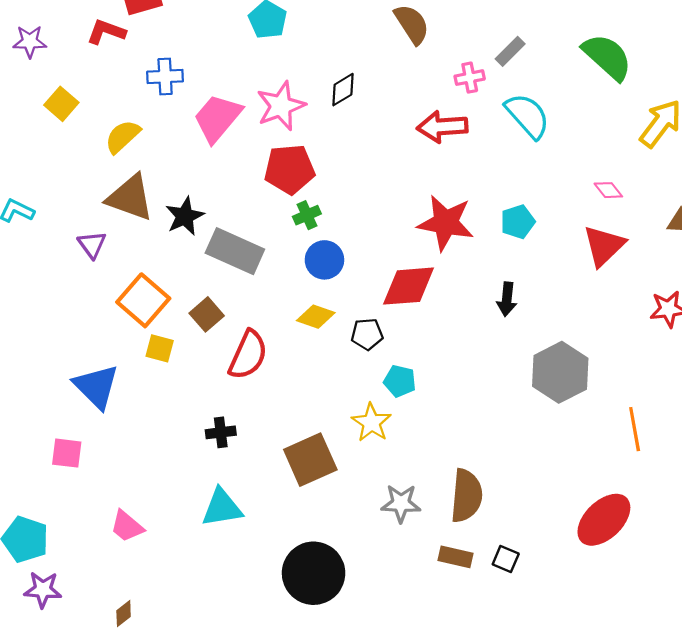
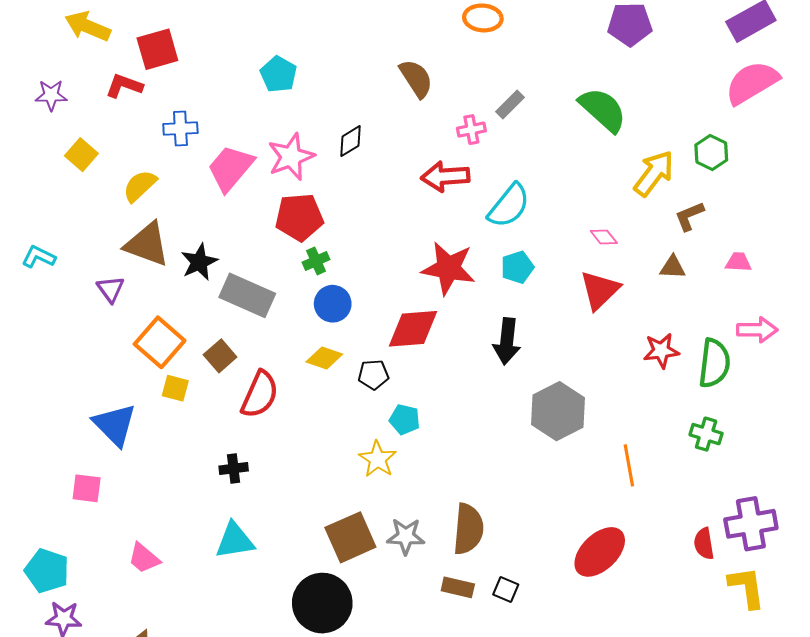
cyan semicircle: (528, 116) -> (509, 206), moved, turned 81
black arrow: (507, 299) -> (507, 341), size x1.4
brown square: (310, 460) -> (350, 537), moved

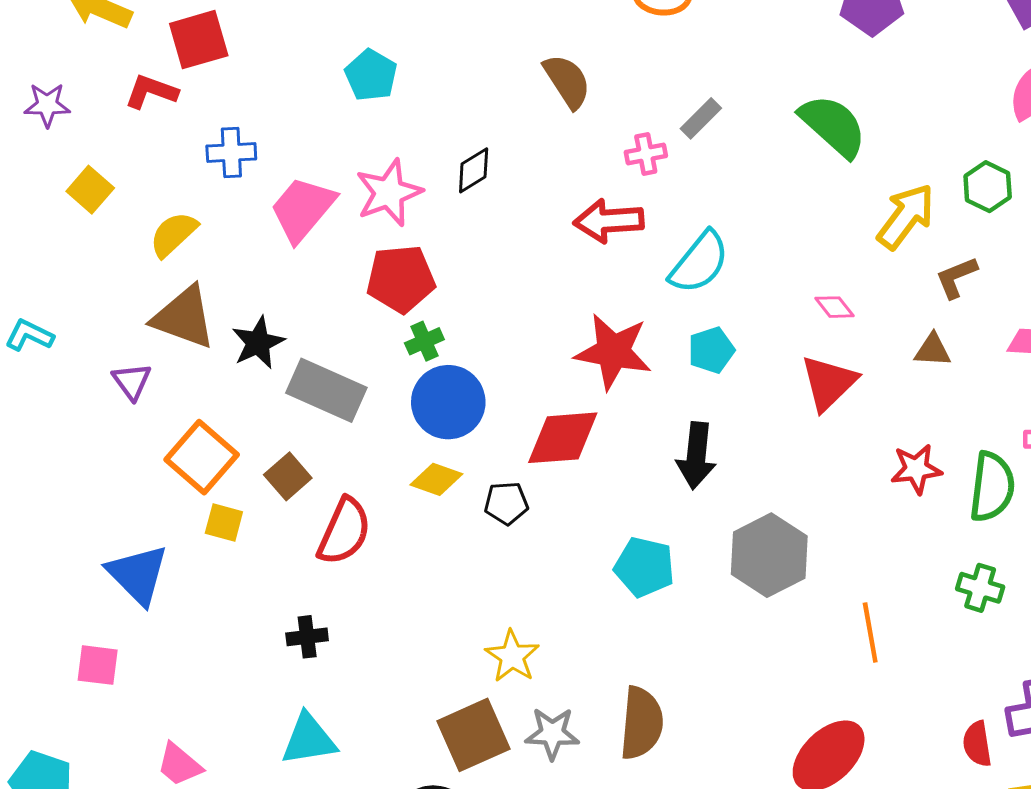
blue circle: (333, 304) -> (448, 402), size x1.4
cyan pentagon: (405, 419) -> (644, 567), moved, size x1.4
yellow star: (378, 459) -> (512, 656), moved

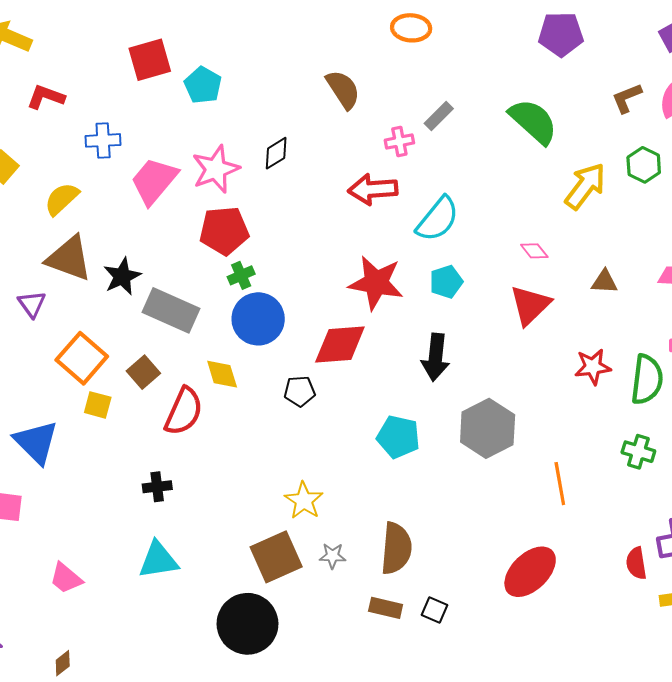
red square: (199, 40) -> (150, 60), moved
brown L-shape: (956, 277) -> (627, 98), moved
yellow diamond: (436, 479) -> (222, 374), moved, turned 54
gray star: (552, 733) -> (332, 556), size x0.7

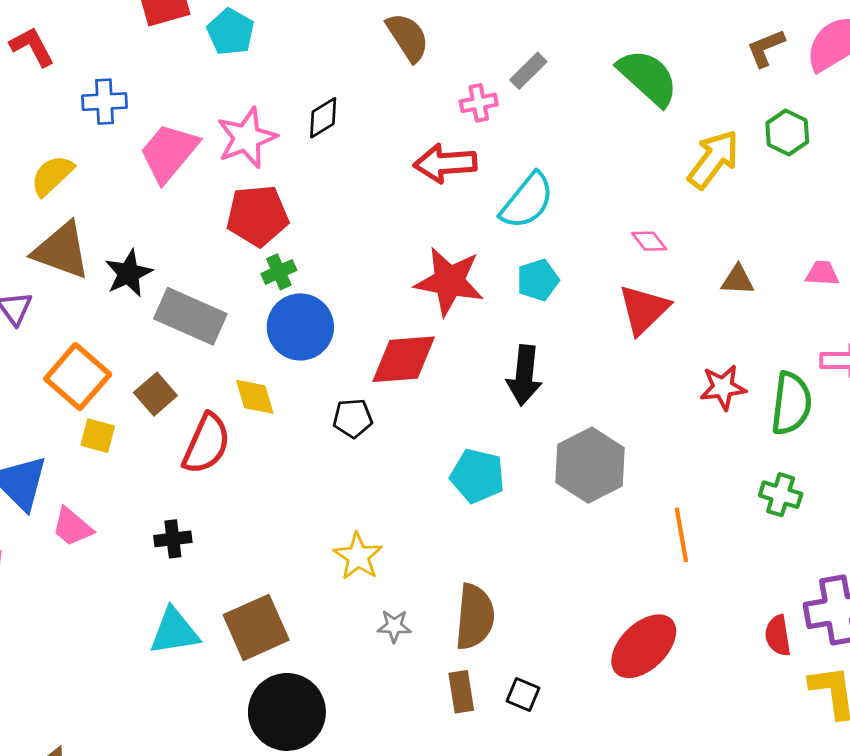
red L-shape: (46, 97) -> (32, 47), turned 42
brown square: (276, 557) -> (256, 627), moved
pink trapezoid: (66, 578) -> (72, 527), moved
brown rectangle: (386, 608) -> (461, 692), turned 68

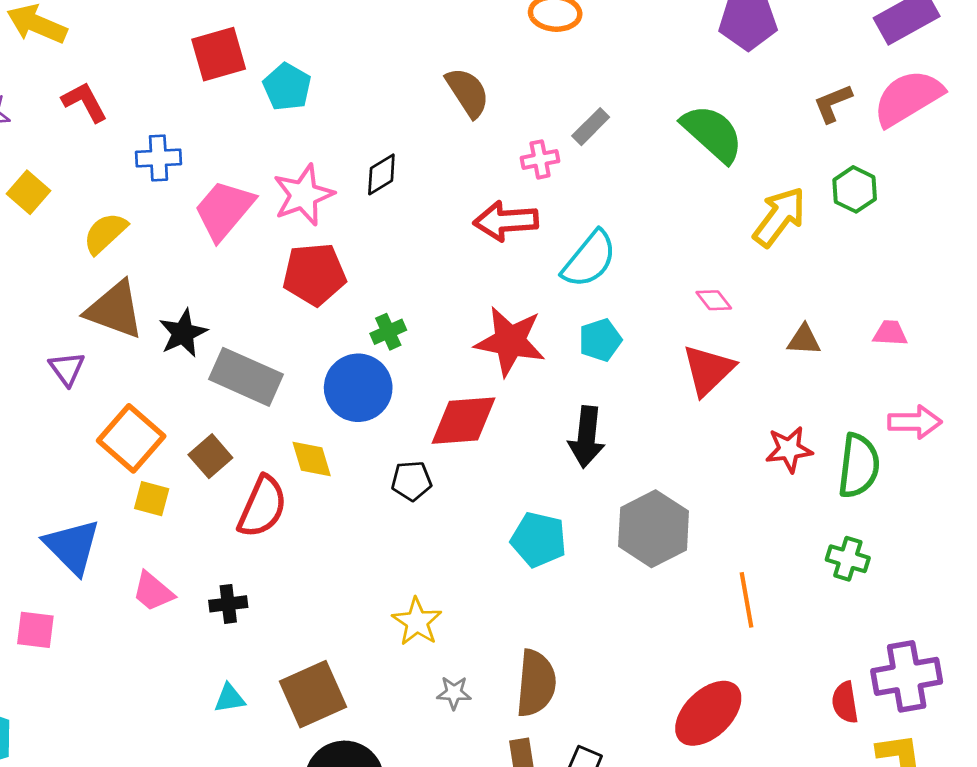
green cross: (279, 272) -> (388, 332), moved
pink trapezoid: (72, 527) -> (153, 592), moved
cyan triangle: (174, 631) -> (230, 698), size x0.6

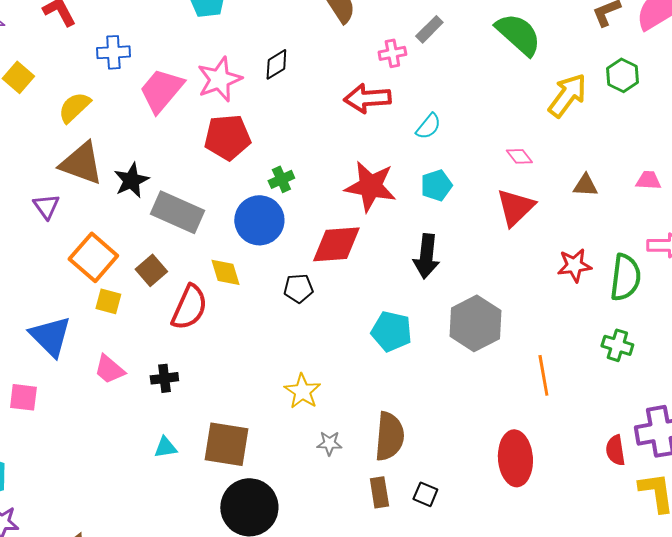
cyan semicircle: (589, 259) -> (428, 126), size x0.6
brown square: (313, 694) -> (226, 444), turned 33
red ellipse: (708, 713) -> (515, 458), turned -50

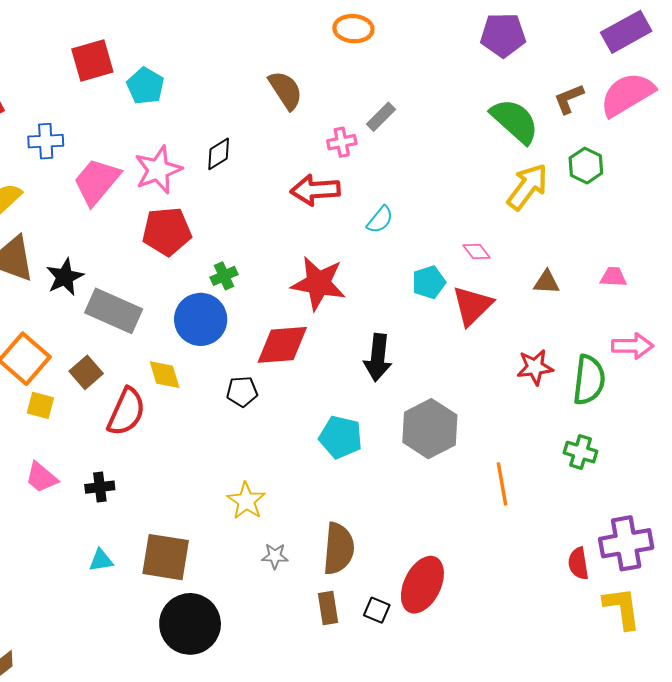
green semicircle: (518, 34) -> (515, 121), moved
cyan pentagon: (436, 185) -> (429, 282), moved
red ellipse: (515, 458) -> (422, 585), moved, turned 30

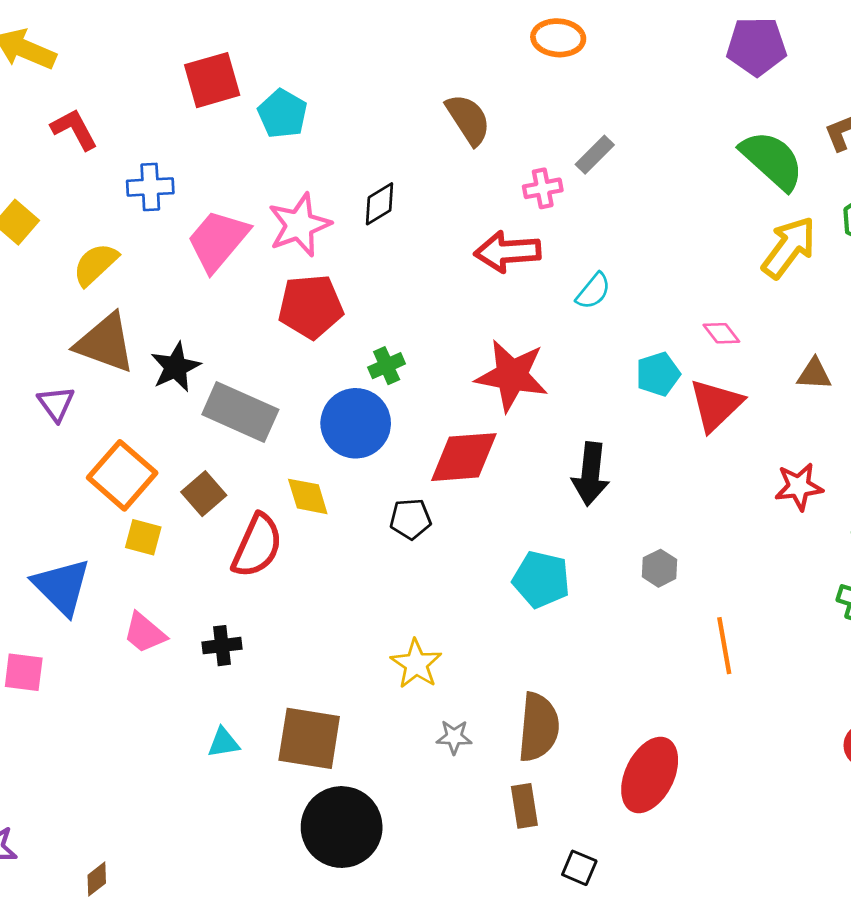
gray hexagon: (430, 429) -> (659, 568), size x0.5
orange line: (502, 484) -> (724, 646), moved
black square: (377, 610) -> (579, 868), moved

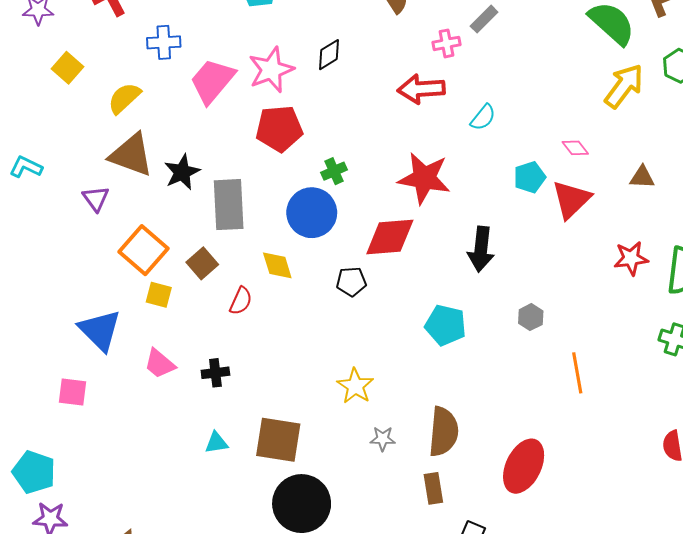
gray rectangle: (240, 412) -> (229, 205), turned 63
red semicircle: (257, 546) -> (241, 301), size x0.6

